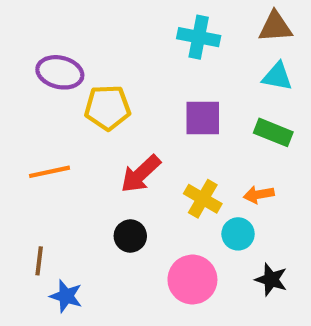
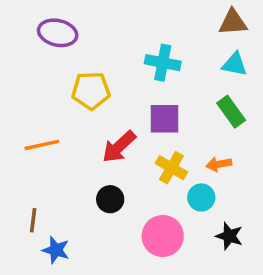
cyan cross: (199, 37) -> (163, 63), moved
purple ellipse: (60, 72) -> (58, 33), moved
purple square: (203, 118) -> (164, 119), moved
green rectangle: (273, 132) -> (231, 112), turned 32

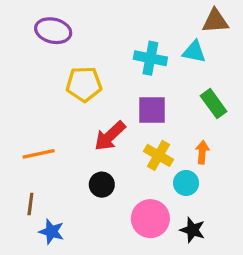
cyan triangle: (235, 64) -> (194, 52), moved
orange line: (42, 145) -> (39, 154), moved
orange arrow: (219, 164) -> (202, 152), turned 105
black star: (229, 236) -> (193, 230), moved

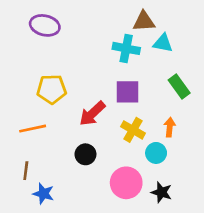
brown triangle: (215, 21) -> (144, 21), moved
yellow pentagon: (84, 84) -> (52, 89), moved

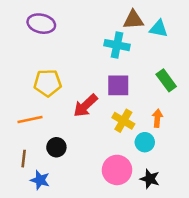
cyan triangle: (163, 43) -> (159, 29), moved
black circle: (85, 154) -> (56, 147), moved

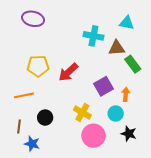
brown triangle: (133, 20) -> (117, 48), moved
purple square: (118, 85) -> (104, 86), moved, turned -30
red arrow: (85, 106) -> (68, 72), moved
yellow cross: (123, 121) -> (82, 112), moved
black star: (150, 179) -> (129, 134), moved

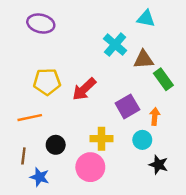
cyan triangle: (127, 23) -> (146, 19), moved
cyan cross: (93, 36) -> (115, 45), turned 30
yellow cross: (82, 112) -> (101, 139), turned -30
pink circle: (93, 136) -> (90, 167), moved

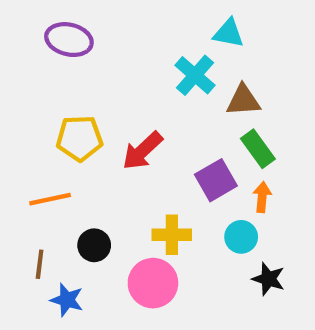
cyan triangle: (146, 19) -> (229, 33), moved
green rectangle: (163, 79) -> (258, 149), moved

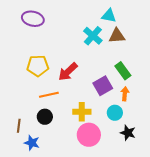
brown triangle: (243, 100) -> (117, 36), moved
orange line: (50, 199) -> (49, 95), moved
pink circle: (153, 283) -> (89, 135), moved

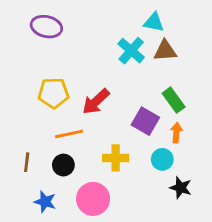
purple square: (103, 86) -> (145, 121), turned -30
brown line: (19, 126) -> (27, 162), moved
pink circle: (89, 135) -> (93, 199), moved

